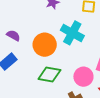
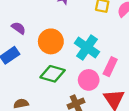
cyan cross: (72, 33) -> (87, 48), moved

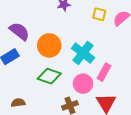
purple semicircle: (19, 28) -> (19, 31), size x1.5

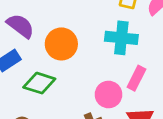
cyan cross: (83, 53) -> (121, 38), moved, turned -30
green diamond: (49, 76) -> (39, 83), moved

